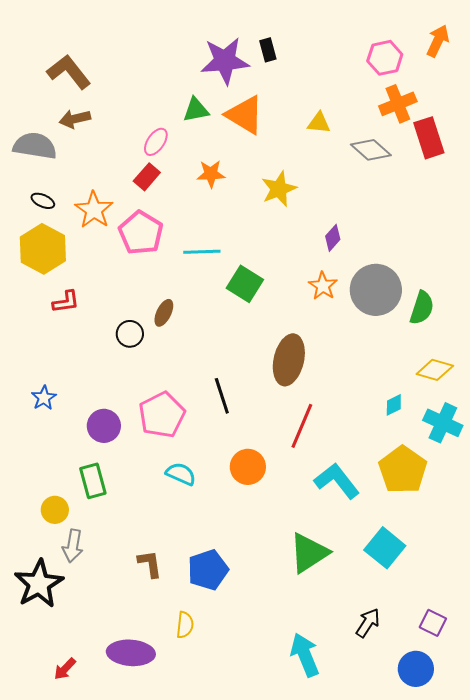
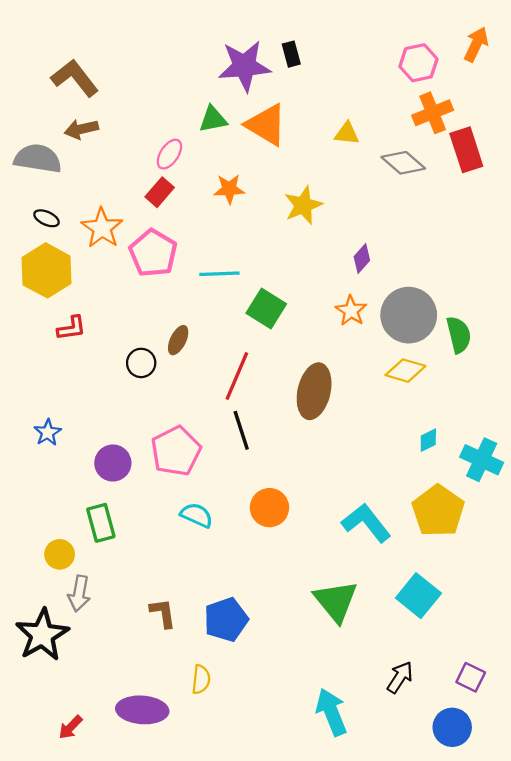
green semicircle: (422, 308) -> (459, 335), turned -32
yellow diamond: (435, 370) -> (405, 371), moved
red line: (302, 426) -> (237, 376), moved
green triangle: (309, 553) -> (336, 601), turned -36

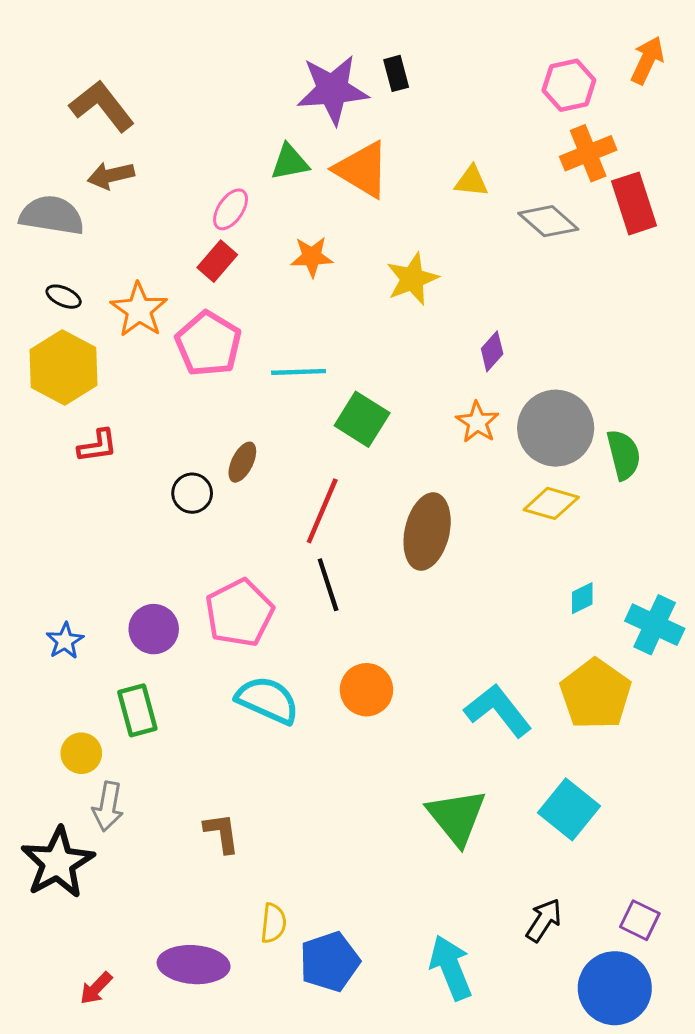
blue star: (48, 433) -> (65, 641), moved
cyan semicircle: (197, 515) -> (267, 700), size x1.4
blue pentagon: (226, 620) -> (330, 962), moved
blue circle: (452, 727) -> (615, 988), size x1.4

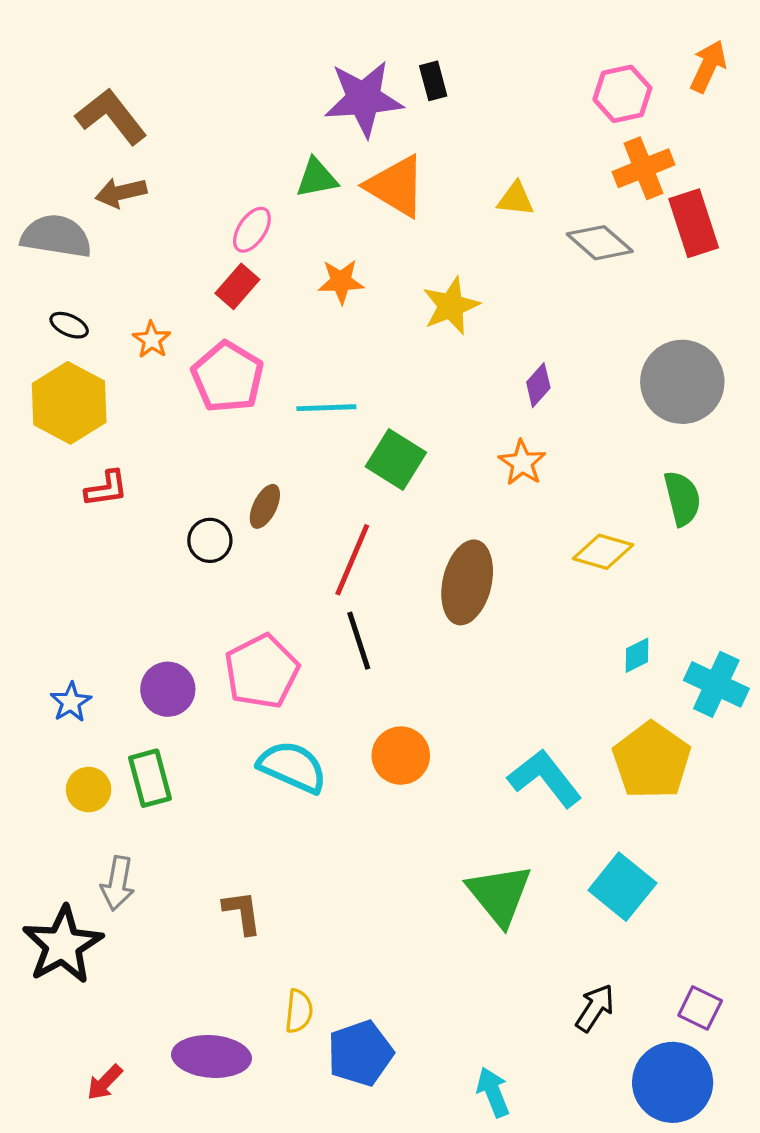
orange star: (139, 310) -> (152, 340), size x0.6
gray circle: (556, 428) -> (682, 382), moved
yellow circle: (81, 753) -> (89, 790), moved
cyan arrow: (451, 968) -> (493, 1092), moved, size x0.7

